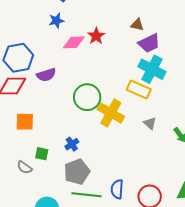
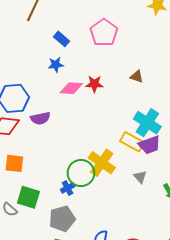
red star: (96, 36) -> (94, 84), turned 30
purple trapezoid: (149, 43) -> (150, 145), moved
green circle: (87, 97) -> (81, 173), moved
blue cross: (72, 144) -> (68, 188), moved
green square: (42, 154) -> (28, 197), size x1.6

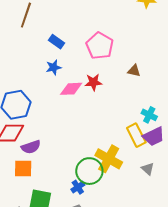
pink pentagon: (104, 33) -> (100, 46), moved
purple semicircle: (40, 118) -> (31, 147), moved
cyan cross: (147, 123) -> (149, 115), size x0.6
yellow rectangle: (132, 142) -> (136, 135), turned 40

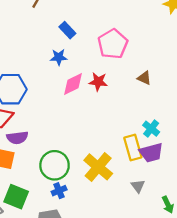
pink diamond: (71, 89) -> (73, 84), turned -35
green circle: (89, 171) -> (55, 165), moved

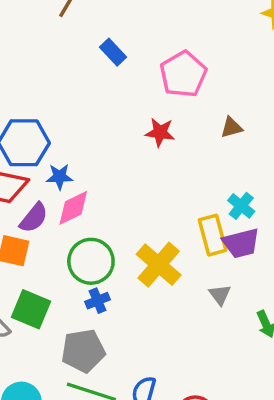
blue star: (59, 57) -> (59, 177), moved
brown triangle: (144, 78) -> (231, 127), turned -40
pink diamond: (73, 84) -> (73, 208), moved
purple semicircle: (17, 138) -> (34, 218), turned -45

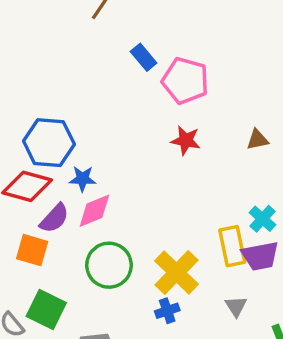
pink pentagon: (183, 74) -> (185, 81), moved, turned -30
blue cross: (98, 301) -> (167, 311), moved

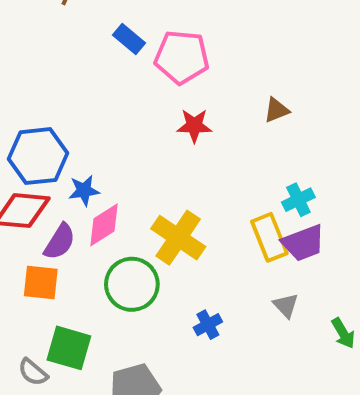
cyan cross: (263, 219) -> (298, 200), turned 32
yellow cross: (176, 273) -> (178, 238), moved

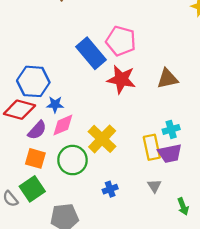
blue rectangle: (129, 39) -> (91, 53), moved, size x1.8
brown triangle: (276, 110) -> (167, 79), size x1.5
red star: (194, 126) -> (121, 79), size x1.5
orange square: (41, 283) -> (35, 158), moved
green square: (69, 348) -> (32, 189), turned 30

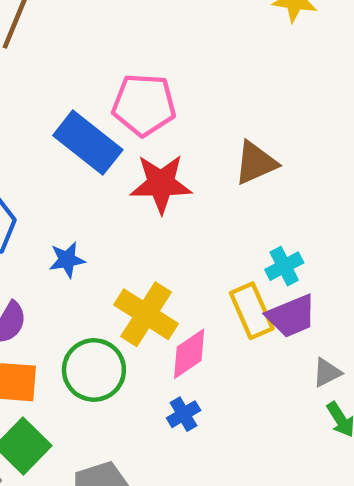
blue star: (55, 105) -> (67, 260), moved
pink diamond: (63, 125) -> (189, 354), moved
gray triangle: (154, 186) -> (327, 372), moved, turned 48

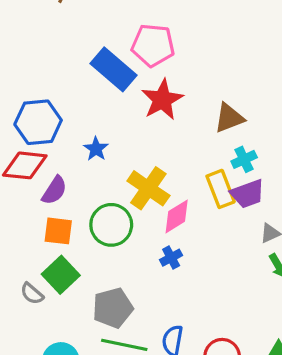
brown triangle: (256, 163) -> (229, 118), moved
red star: (161, 184) -> (162, 100), turned -30
blue star: (67, 260) -> (96, 149), turned -30

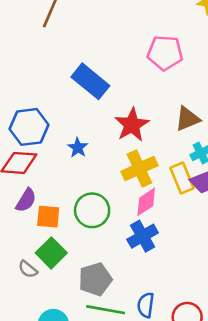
pink pentagon: (153, 45) -> (165, 53), moved
red star: (162, 100) -> (132, 125), moved
yellow cross: (148, 188) -> (139, 169), moved, turned 32
purple semicircle: (54, 190) -> (26, 200), moved
blue cross: (171, 258) -> (143, 236), size x1.6

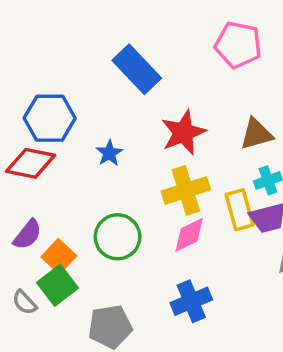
purple semicircle: (26, 200) -> (27, 235), moved
orange square: (48, 217) -> (59, 256), moved, turned 30
blue cross: (143, 236) -> (191, 301), moved

